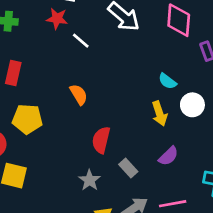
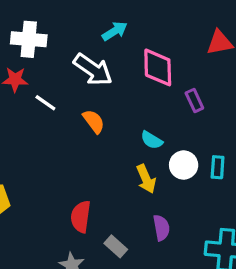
orange semicircle: (79, 94) -> (94, 121), moved
purple semicircle: (168, 156) -> (161, 228), turned -50

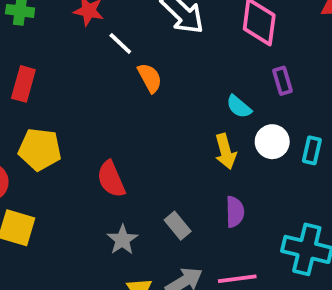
purple rectangle: (194, 100) -> (282, 81), moved
orange semicircle: (94, 121) -> (150, 78), moved
red semicircle: (81, 217) -> (111, 179), moved, turned -40

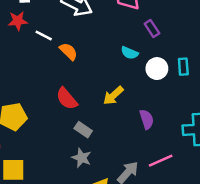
yellow arrow: (225, 151) -> (113, 95), moved, turned 80
red semicircle: (111, 179) -> (67, 99), moved
gray rectangle: (178, 226) -> (83, 130), moved

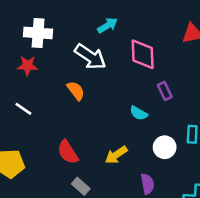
white line: (44, 35) -> (23, 109), moved
orange semicircle: (69, 51) -> (76, 91), moved
white circle: (157, 69) -> (165, 147), moved

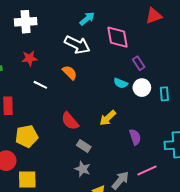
white cross: (38, 33) -> (26, 22), moved
white line: (23, 109) -> (40, 85), moved
white circle: (165, 147) -> (142, 88), moved

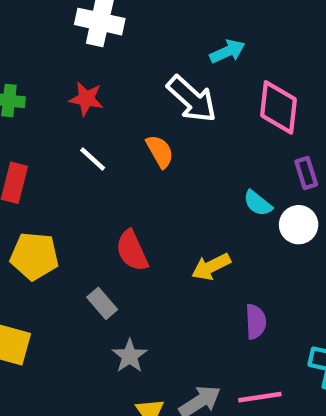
gray rectangle: (84, 146) -> (102, 303), moved

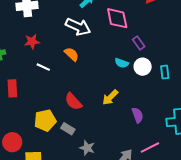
yellow pentagon: (34, 256) -> (45, 120), moved

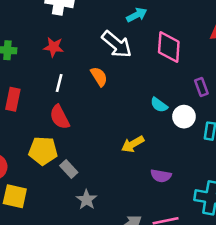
purple rectangle: (139, 43) -> (201, 87), moved
white line: (43, 67) -> (59, 83), turned 64
red semicircle: (73, 102) -> (60, 117), moved
purple semicircle: (137, 115) -> (161, 176), turned 105

